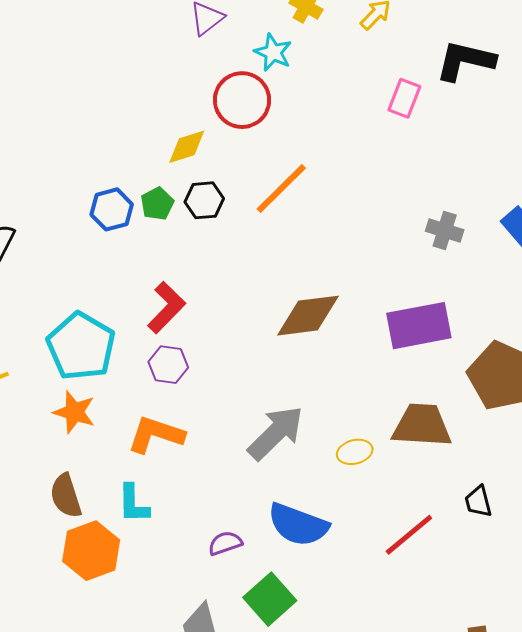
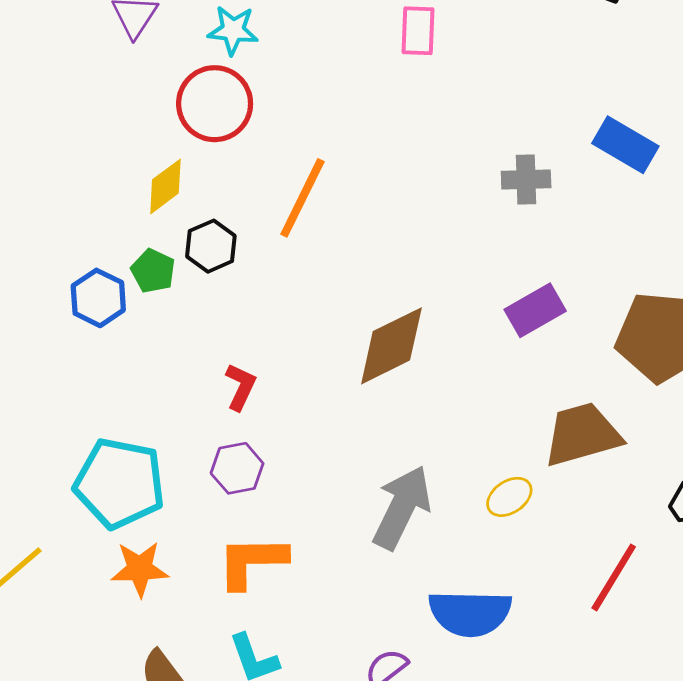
red L-shape: (166, 308) -> (241, 387), moved, size x0.7
purple rectangle: (419, 326) -> (535, 310), size x0.7

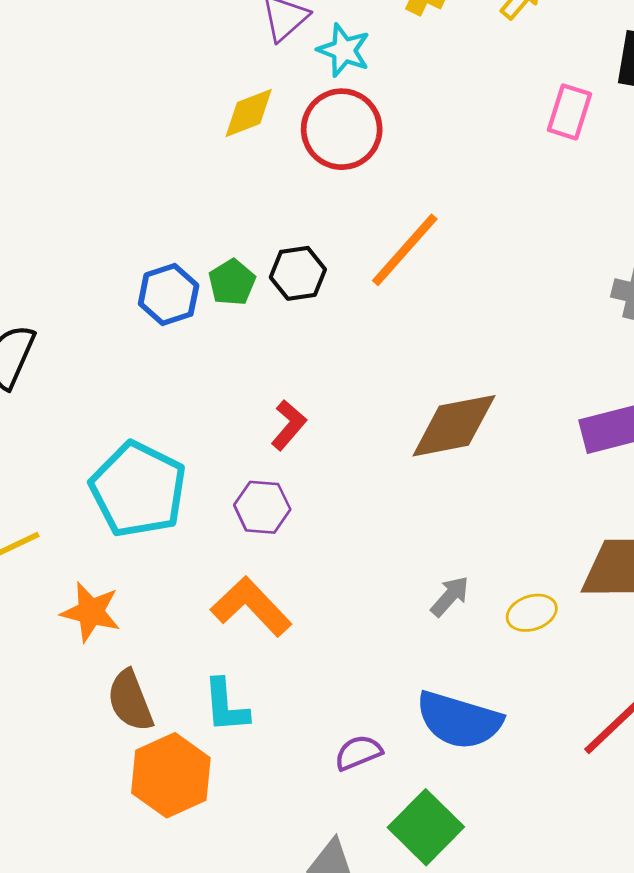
cyan star: (233, 30) -> (344, 50), moved
yellow diamond: (165, 186) -> (249, 113), moved
gray arrow: (402, 507) -> (450, 596), moved, size x0.5
orange L-shape: (252, 562) -> (251, 606), turned 32
orange star: (140, 569) -> (91, 612), moved

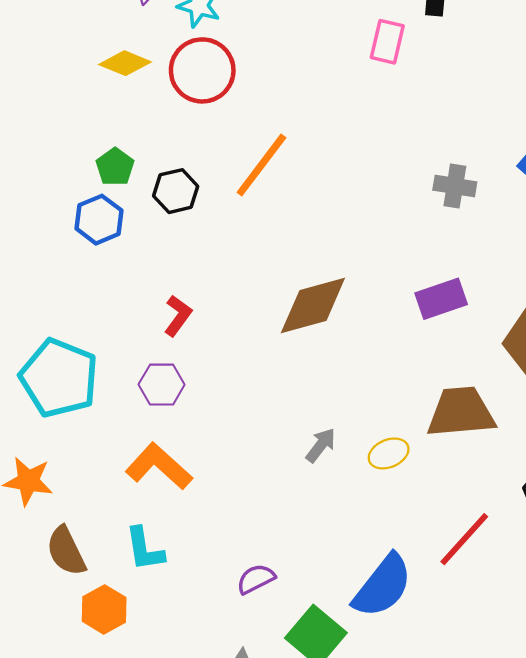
yellow diamond: (249, 113) -> (125, 63), turned 48
green pentagon: (232, 282) -> (115, 167), moved
blue hexagon: (169, 295) -> (99, 220), moved
blue semicircle: (459, 720) -> (383, 586), moved, turned -64
orange hexagon: (171, 775) -> (104, 609), size x0.7

